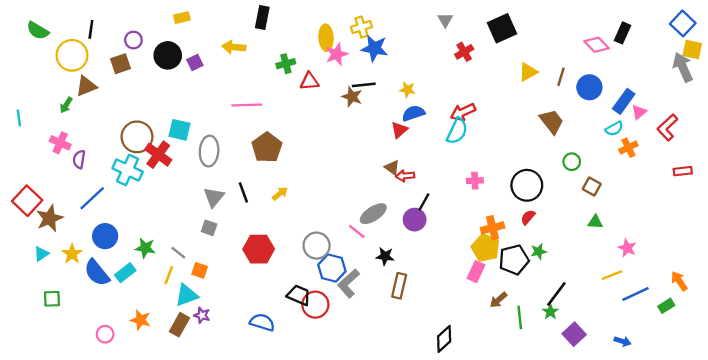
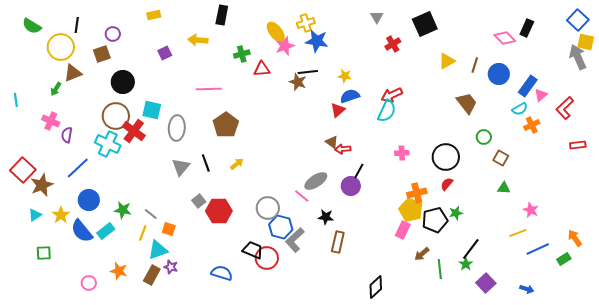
yellow ellipse: (326, 38) -> (276, 32), turned -35
black circle: (168, 55) -> (123, 82), moved
gray square: (209, 228) -> (199, 201), moved, turned 32

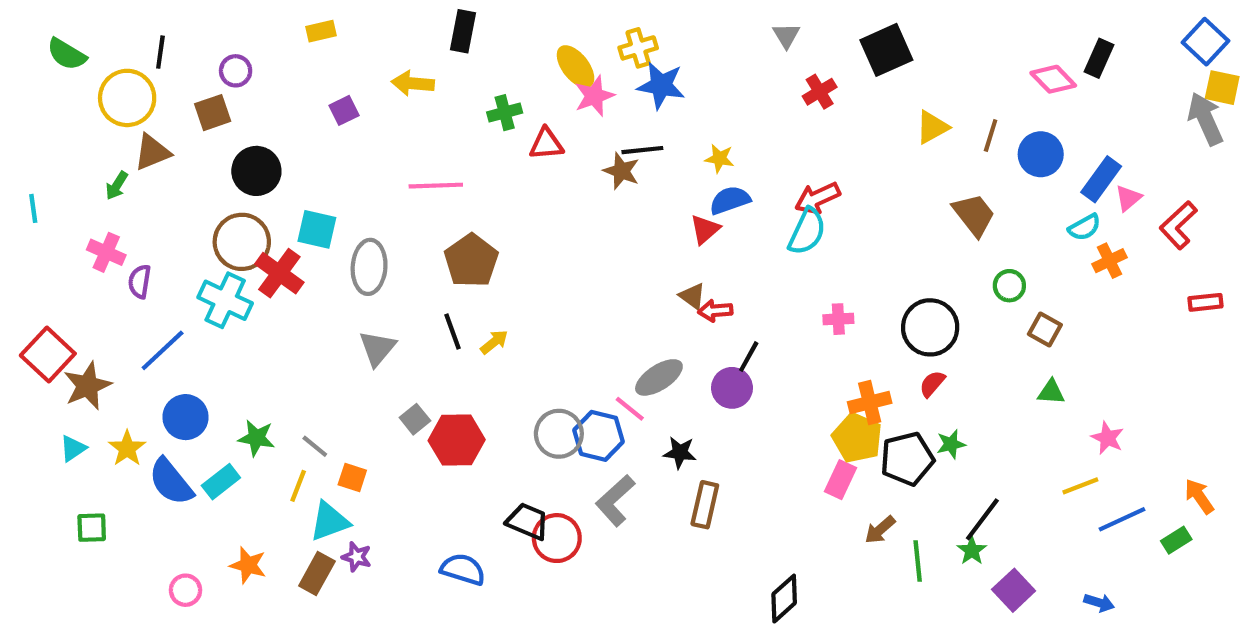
black line: (206, 163) -> (452, 332), moved
blue hexagon: (281, 227) -> (598, 436), moved

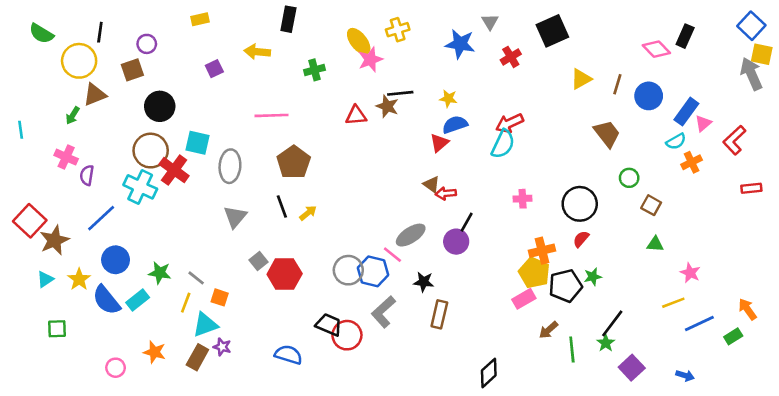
blue star: (661, 85) -> (460, 44), moved
red triangle: (546, 144) -> (356, 115), moved
pink rectangle: (840, 480) -> (524, 299), turned 35

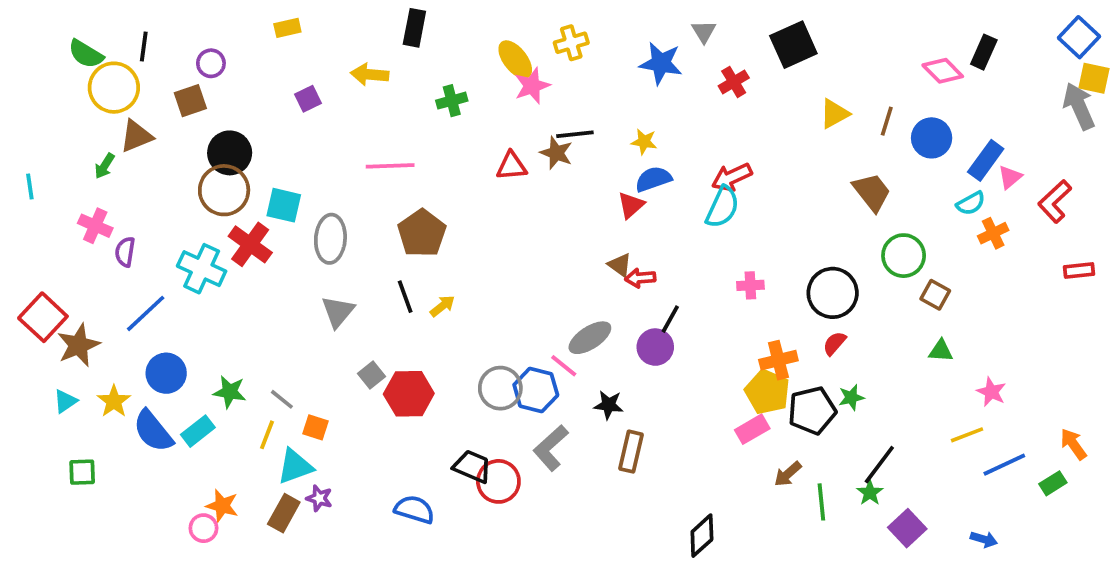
green semicircle: (41, 34) -> (86, 54), moved
brown circle: (151, 151) -> (224, 190), moved
green circle: (629, 178) -> (904, 256), size x1.5
pink circle: (116, 368) -> (203, 528), moved

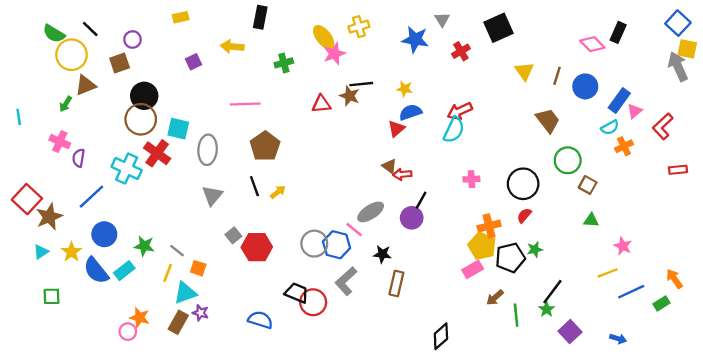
black line: (144, 46) -> (90, 29), turned -54
yellow triangle: (834, 114) -> (524, 71), turned -36

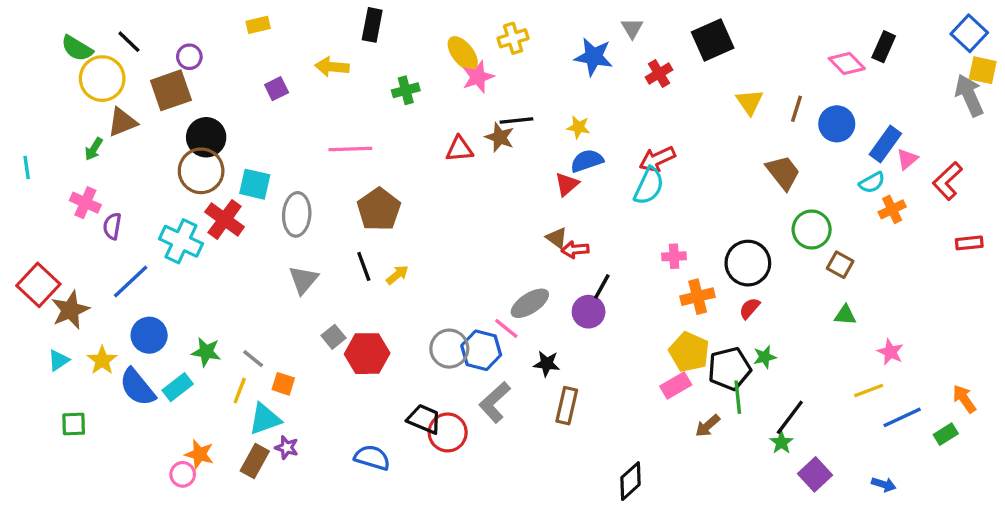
brown square: (120, 63) -> (171, 90), size x1.4
orange cross: (489, 226) -> (698, 297), moved
green line: (516, 315) -> (738, 397), moved

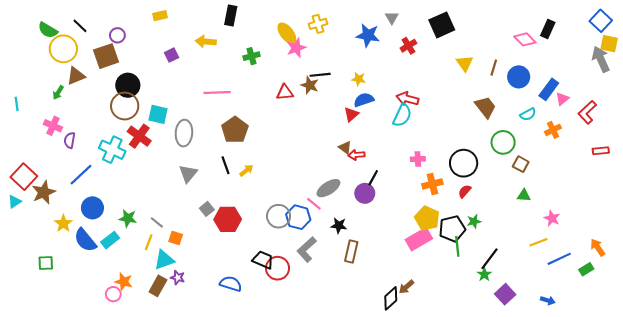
red arrow: (657, 159) -> (407, 99), turned 40
cyan semicircle: (872, 183) -> (528, 114), moved
cyan triangle: (59, 360) -> (15, 202), moved
pink rectangle: (676, 385) -> (419, 239), size x1.4
brown arrow: (708, 426) -> (406, 287), moved

